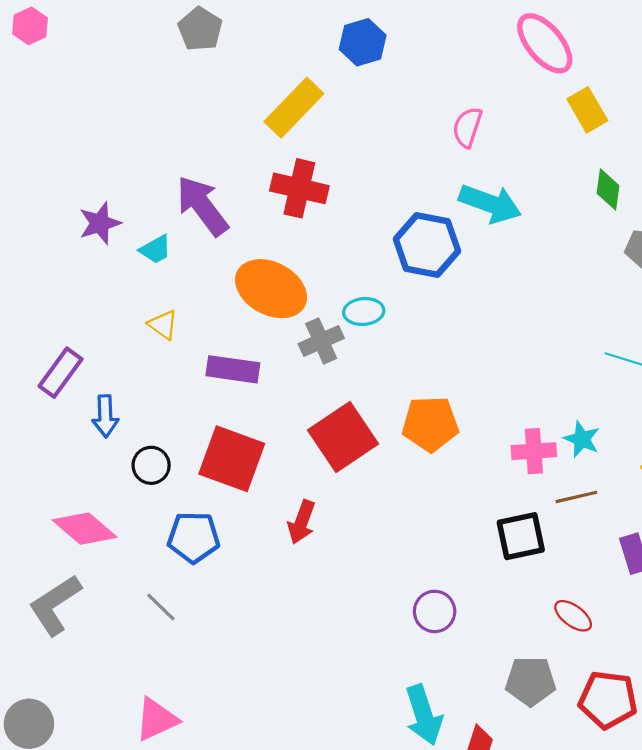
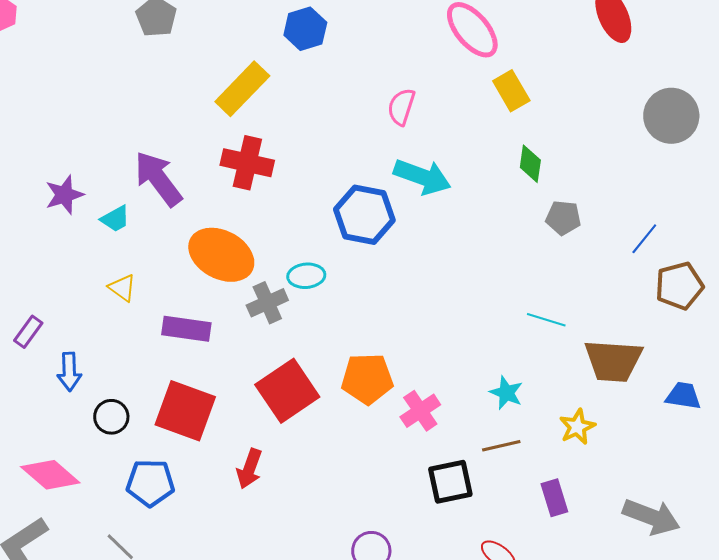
purple rectangle: (61, 373) -> (28, 332), size x0.7
pink cross: (534, 451) -> (420, 411), moved, turned -30

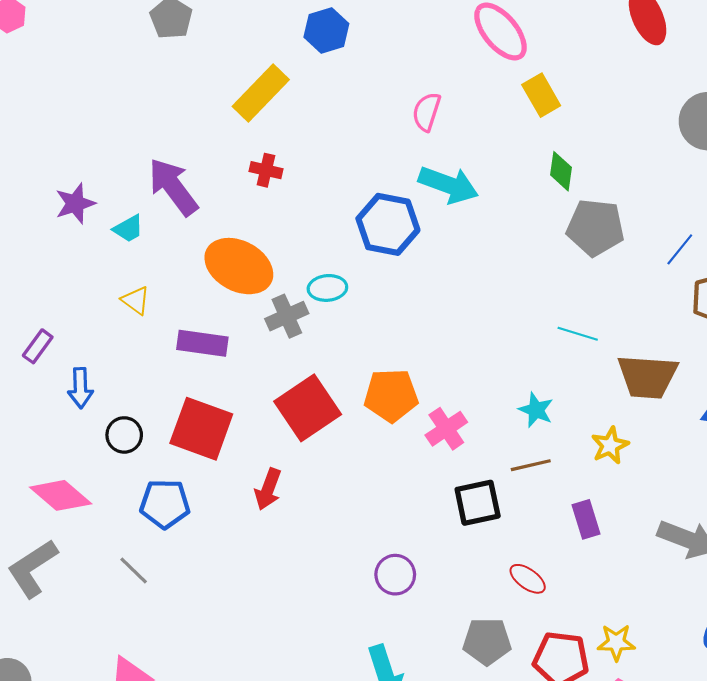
red cross: (247, 163) -> (266, 170), size x0.6
gray pentagon: (563, 218) -> (595, 227), size x1.6

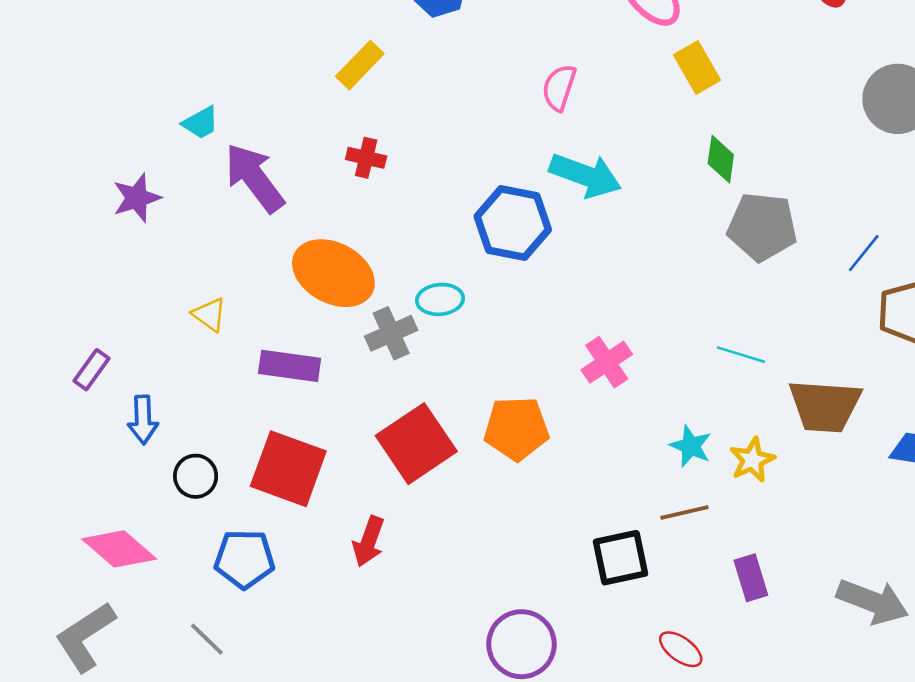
yellow rectangle: (261, 93) -> (360, 65), size x0.7
cyan trapezoid: (128, 229) -> (201, 123), moved
pink cross: (446, 429) -> (607, 362), moved
yellow star: (610, 445) -> (752, 460), moved
purple circle: (395, 575) -> (521, 644), size x1.4

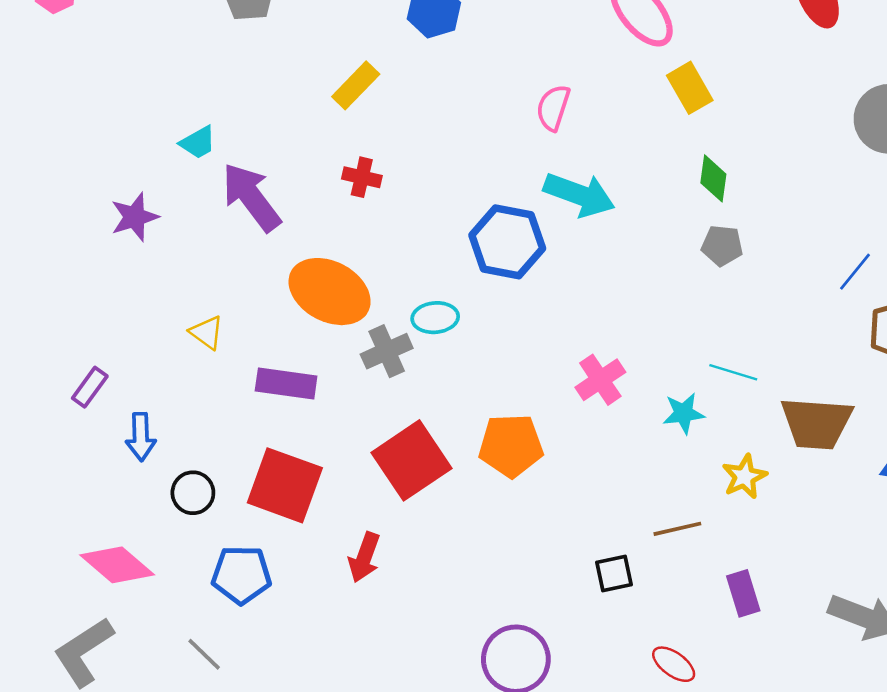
gray pentagon: (762, 227) -> (722, 246), moved, size x0.6
cyan star: (691, 446) -> (684, 413), moved, turned -30
black square: (621, 558) -> (614, 573), size x0.7

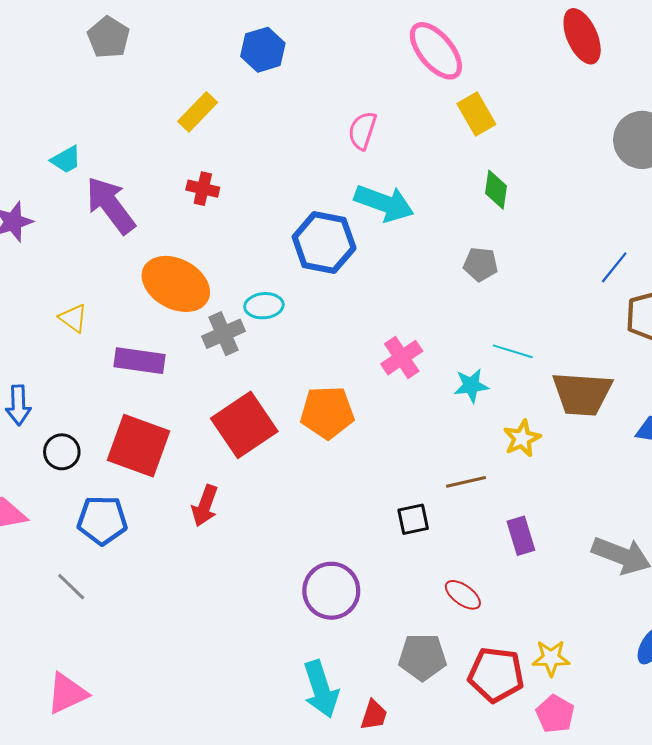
gray pentagon: (722, 246) -> (481, 264), moved

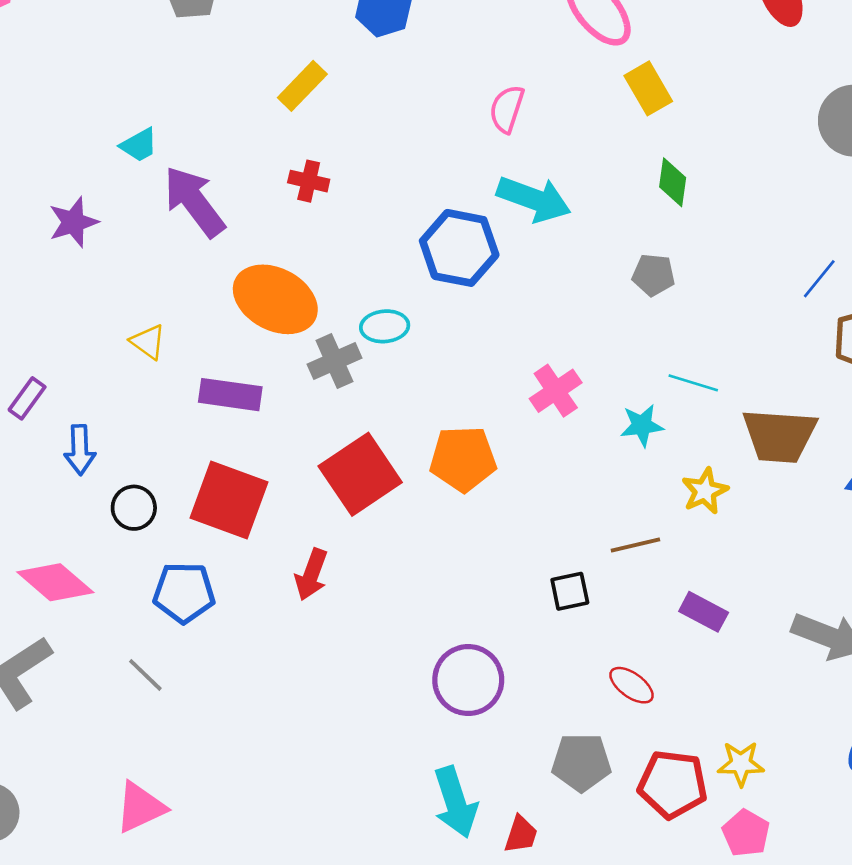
purple rectangle: (521, 536) -> (704, 612), turned -45

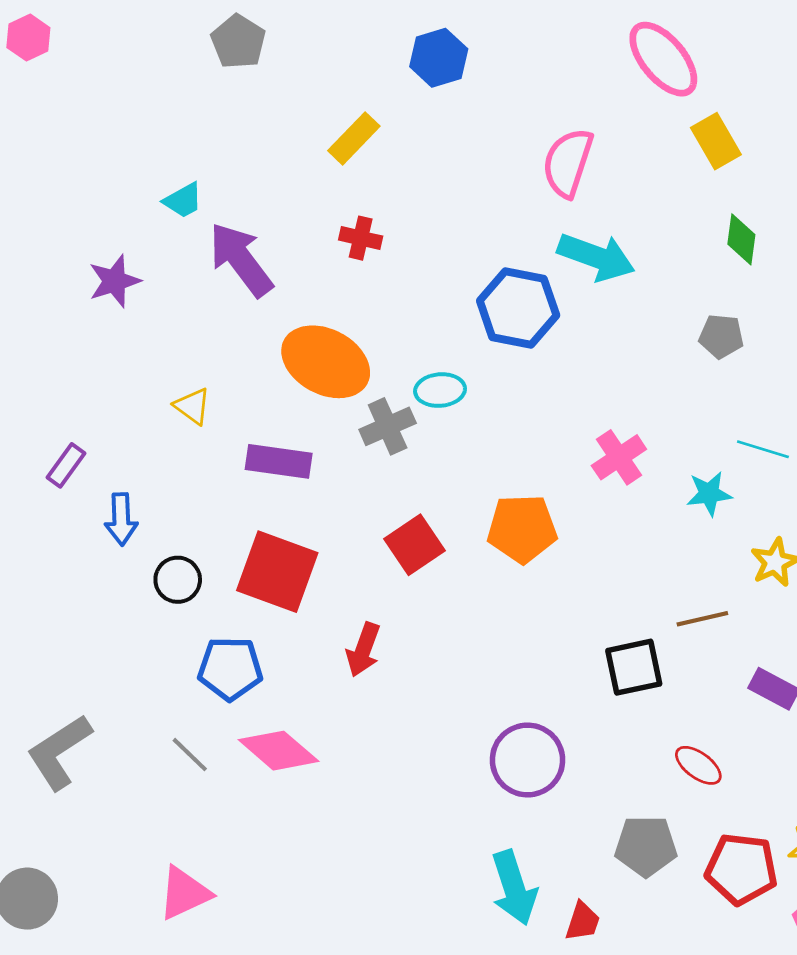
pink semicircle: (507, 109) -> (568, 163), size x1.4
red square: (360, 474) -> (414, 545), size x0.7
pink diamond: (55, 582) -> (279, 751), moved
black square: (570, 591) -> (634, 667), size x1.4

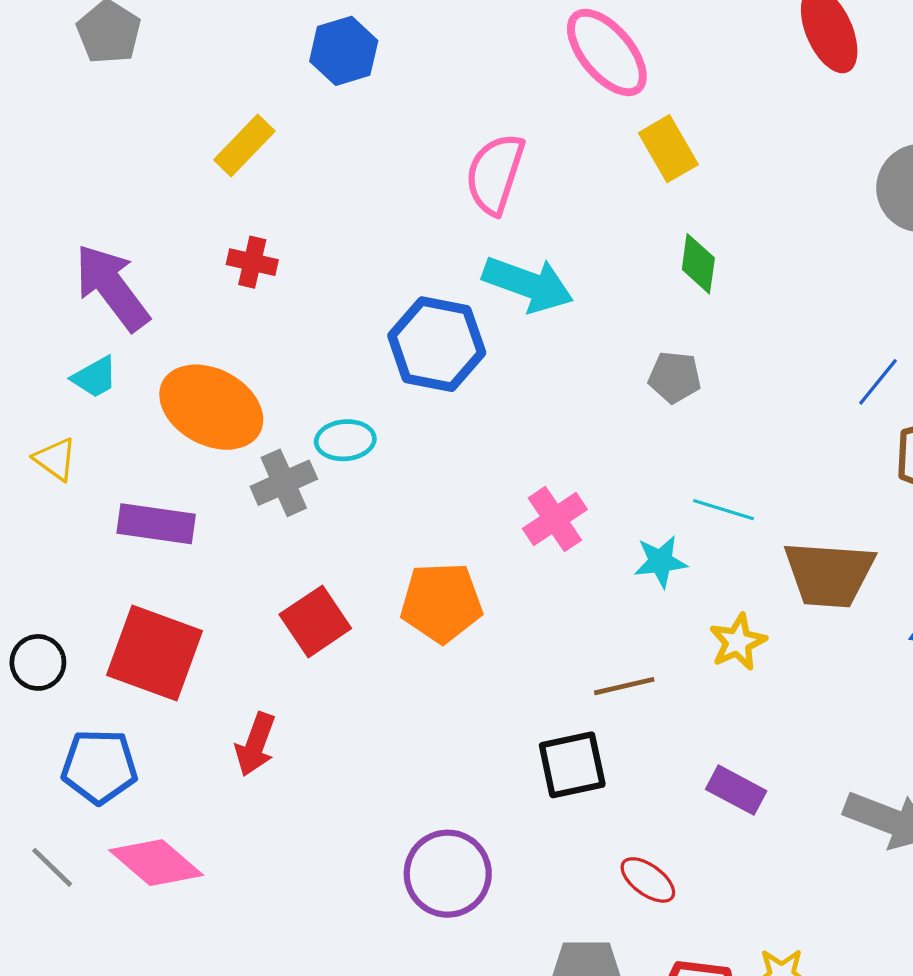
cyan trapezoid: (183, 200) -> (95, 377), moved
brown line: (702, 619) -> (624, 686), moved

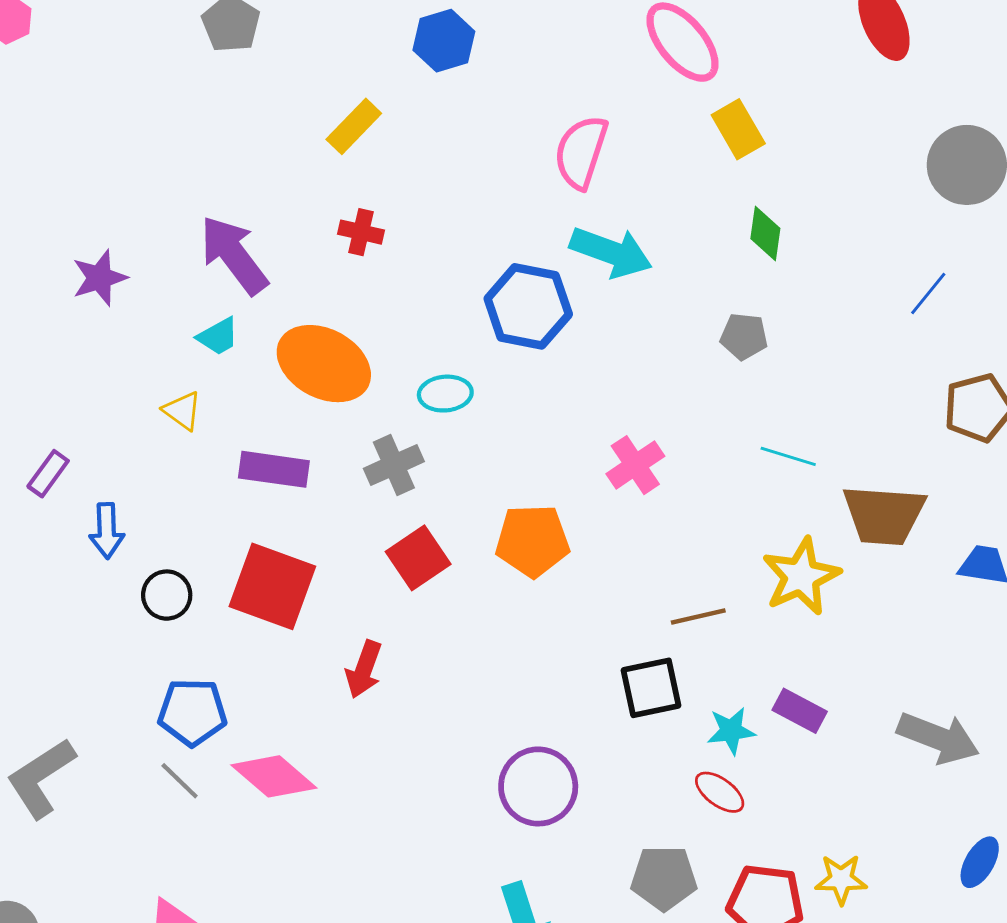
blue line: (878, 382) -> (928, 294), moved
gray cross: (284, 483) -> (394, 465), moved
cyan star: (660, 562) -> (731, 731), moved
yellow star: (738, 642) -> (801, 576), size x1.5
blue pentagon: (99, 766) -> (192, 712), moved

